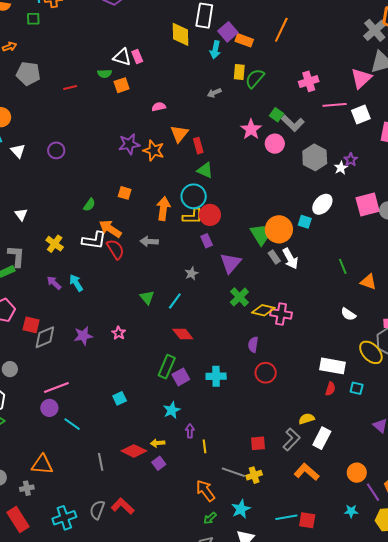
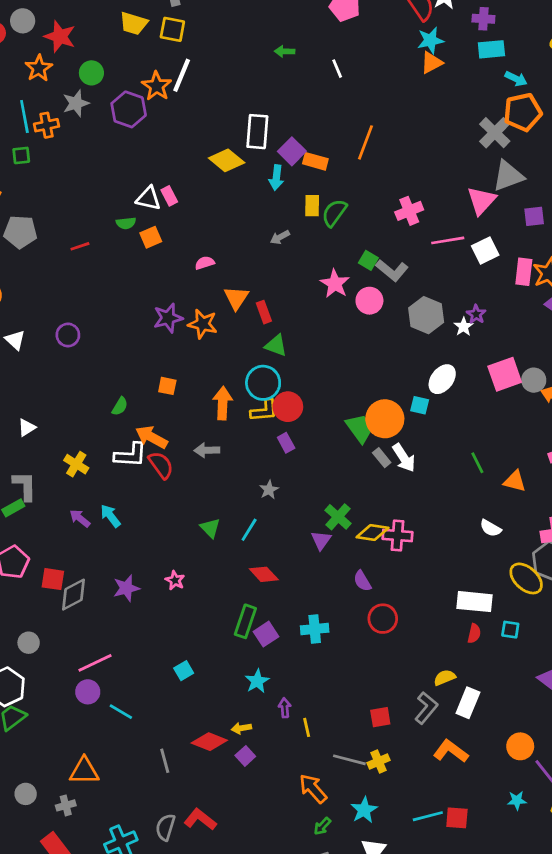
yellow diamond: (180, 34) -> (227, 160), turned -45
white triangle: (21, 214) -> (27, 428), turned 40
purple triangle: (231, 263) -> (321, 540), moved, size x0.7
purple semicircle: (253, 344) -> (362, 581), turned -35

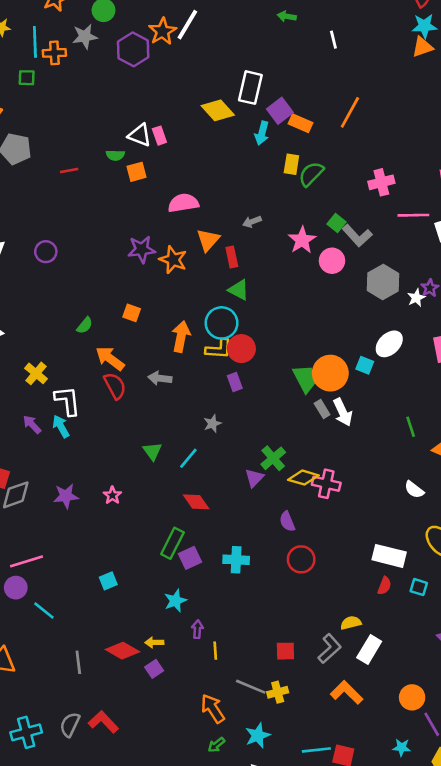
gray arrow: (280, 237) -> (252, 222), moved
pink semicircle: (205, 263) -> (183, 203), size x1.6
white L-shape: (130, 455) -> (68, 401), moved, turned -108

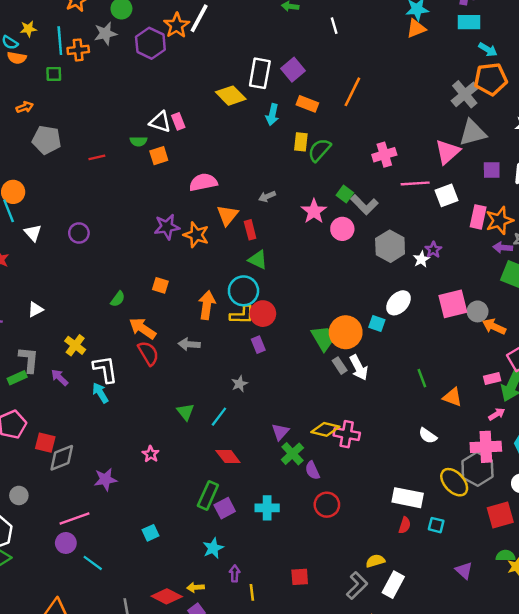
purple square: (280, 111) -> (293, 70), moved
purple arrow: (32, 424) -> (60, 378), moved
green cross: (273, 458) -> (292, 454), moved
purple star: (66, 496) -> (105, 479), moved
red square: (285, 651) -> (300, 577), moved

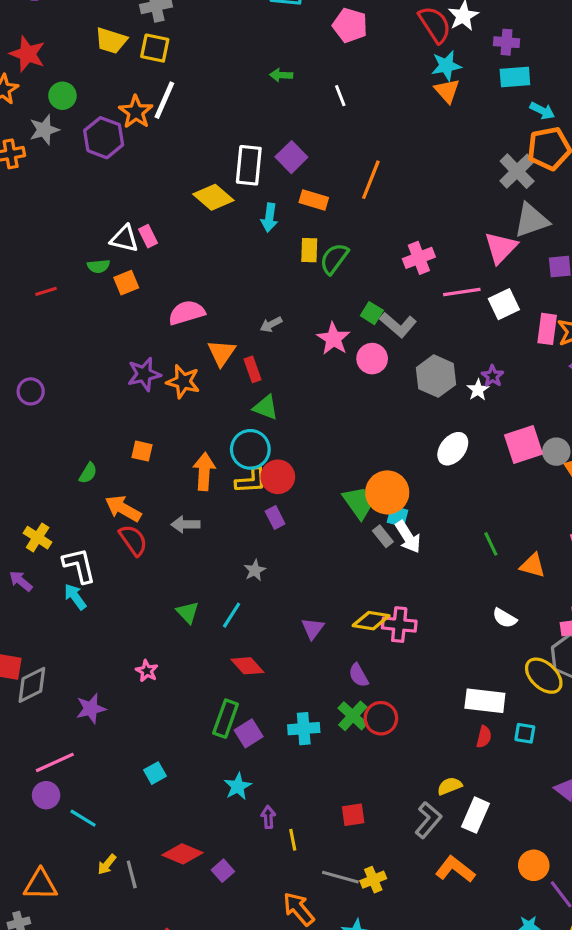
orange triangle: (416, 28) -> (447, 91), turned -45
cyan square: (377, 324) -> (398, 516), moved
green cross: (292, 454) -> (353, 716), moved
yellow arrow: (196, 587) -> (107, 864), moved, turned -42

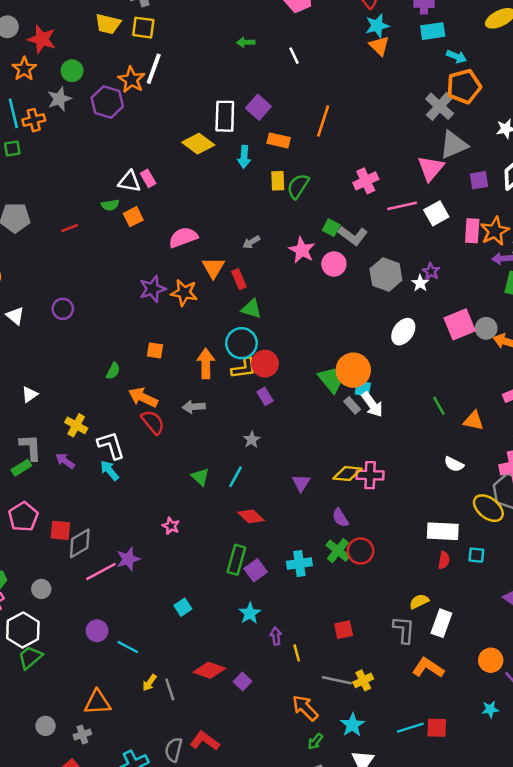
pink line: (55, 762) -> (101, 571), moved
gray L-shape: (428, 820) -> (404, 630), turned -32

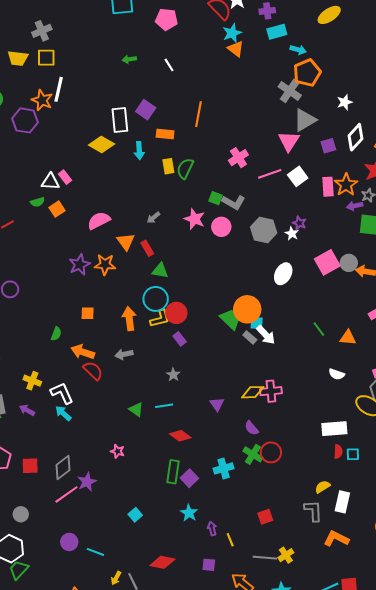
cyan line: (236, 477) -> (164, 406), turned 60
gray diamond: (80, 543) -> (63, 467), moved
cyan square: (476, 555) -> (353, 454), moved
purple square: (242, 682) -> (209, 565), moved, turned -32

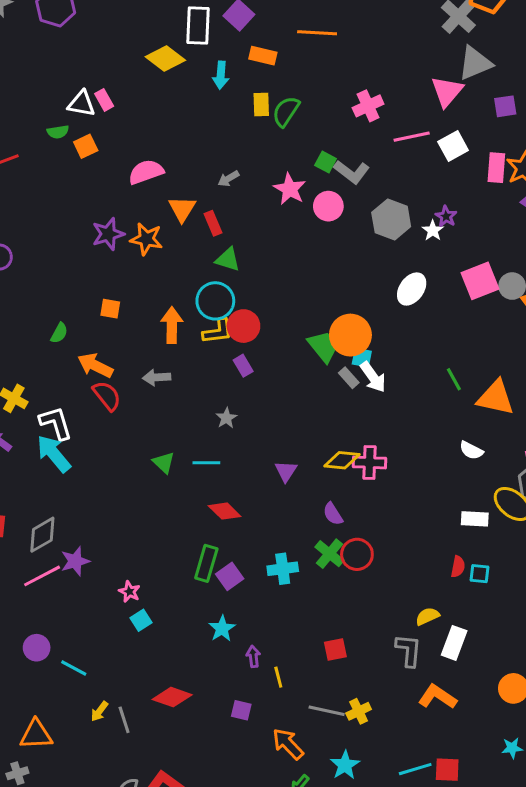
orange line: (199, 114) -> (317, 33), turned 75
orange triangle: (348, 338) -> (496, 398), size x1.5
cyan arrow: (63, 413) -> (54, 454), size x1.5
white rectangle: (334, 429) -> (475, 519), moved, size x0.7
pink star: (118, 451) -> (129, 592), moved

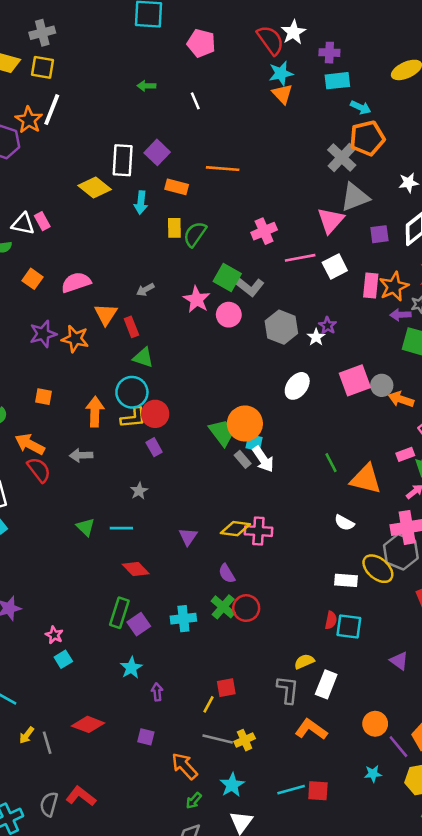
orange square: (86, 146) -> (32, 279), moved, turned -30
green square: (326, 162) -> (227, 278), size x1.5
cyan square: (479, 574) -> (349, 627), size x1.5
yellow line: (278, 677) -> (208, 704), moved, turned 42

